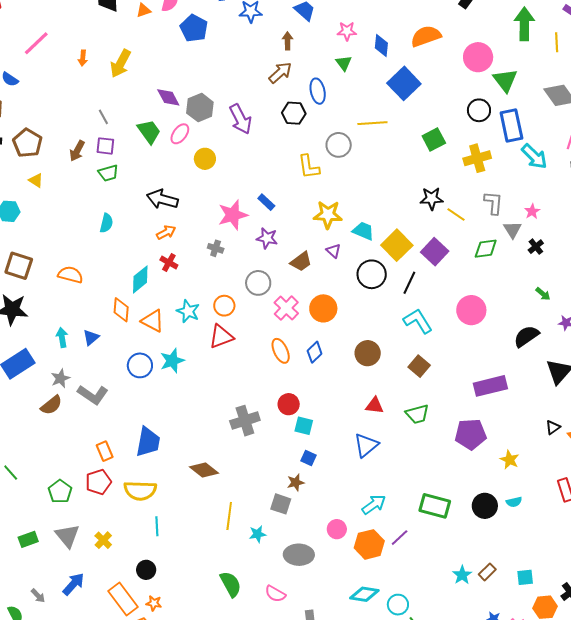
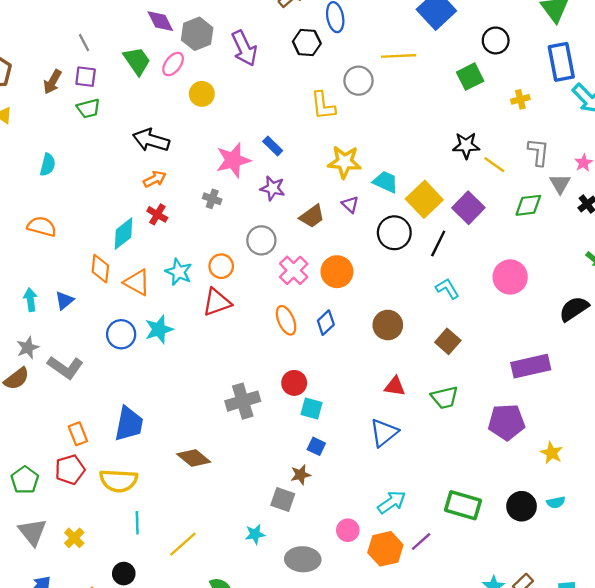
black circle: (479, 110) -> (496, 40), moved
yellow cross: (477, 158) -> (520, 99), size x0.6
cyan semicircle: (106, 223) -> (48, 165), moved
cyan L-shape: (418, 321) -> (447, 289), size x0.7
yellow line: (229, 516) -> (183, 544), moved, turned 40

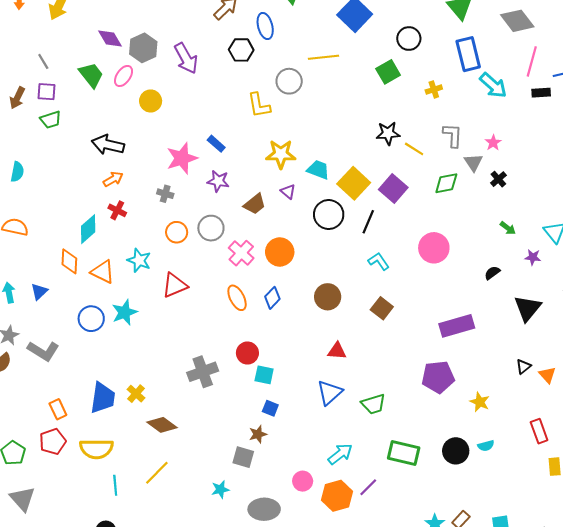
orange circle: (221, 266) -> (177, 232), moved
black semicircle: (574, 309) -> (492, 273), size x0.6
green trapezoid: (445, 397) -> (373, 404), moved
yellow cross: (74, 538) -> (136, 394), moved
yellow line: (183, 544) -> (157, 473), moved

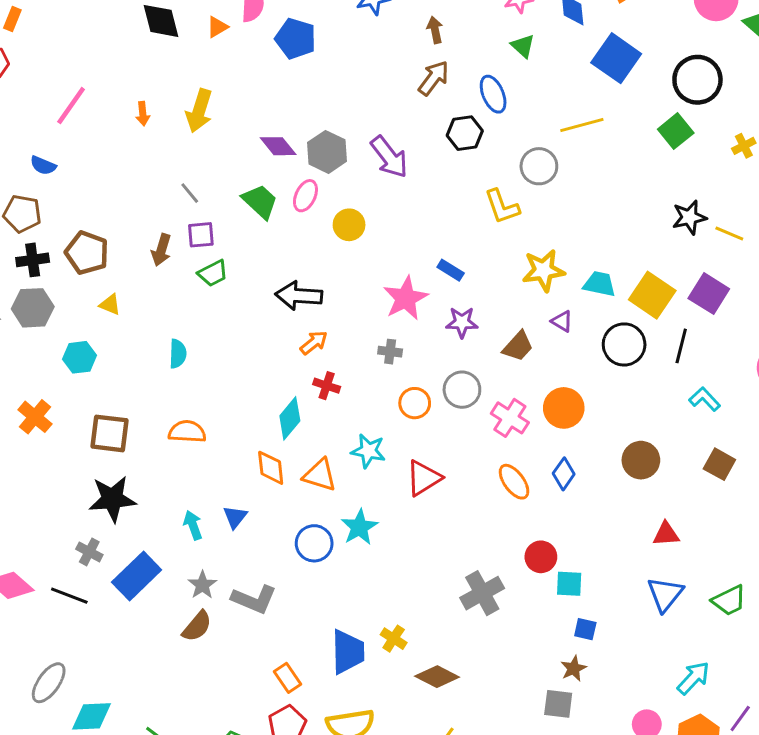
black circle: (409, 39) -> (697, 80), size x1.4

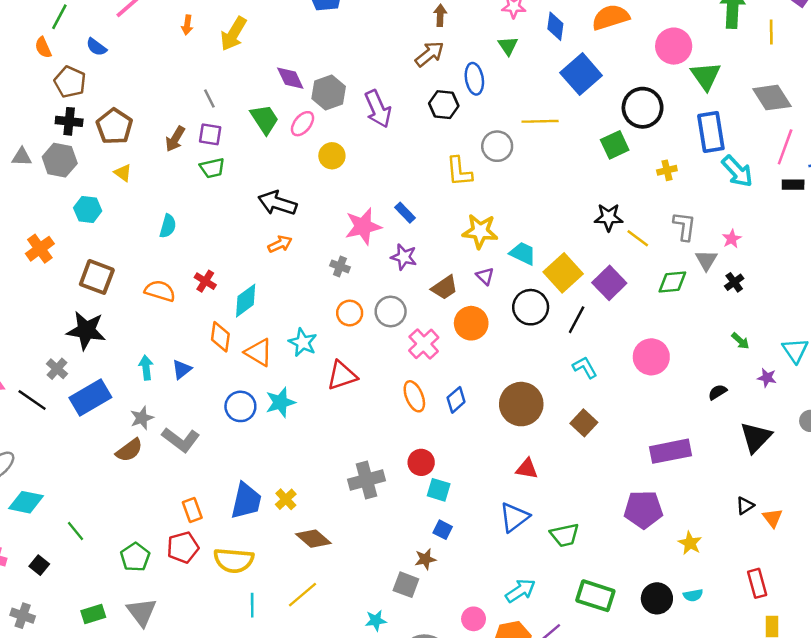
red cross: (327, 386) -> (205, 281), moved
orange circle: (564, 408) -> (471, 323), moved
brown circle: (641, 460) -> (521, 404), size x1.4

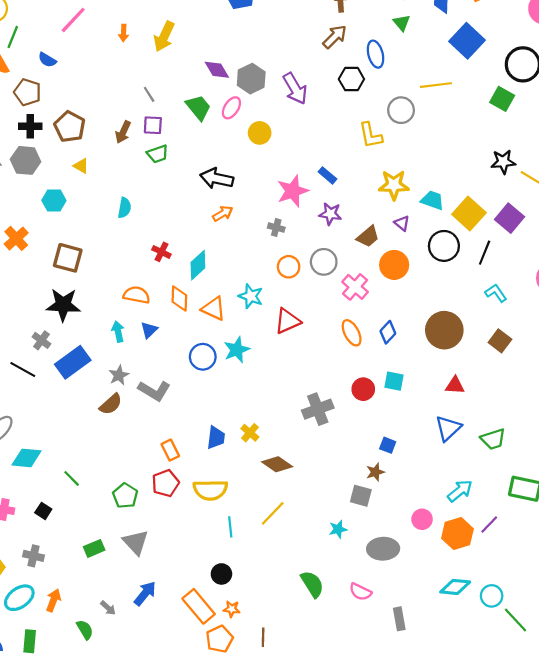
green square: (615, 145) -> (502, 99), turned -30
orange semicircle: (160, 291) -> (137, 295), moved
cyan square: (439, 490) -> (394, 381), moved
blue trapezoid: (246, 501) -> (216, 438), size x0.7

